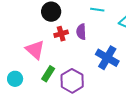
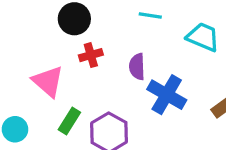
purple semicircle: (81, 32) -> (137, 67), moved

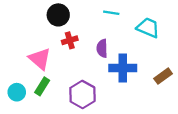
blue cross: (167, 95) -> (123, 68), turned -30
green rectangle: (69, 121) -> (42, 86), moved

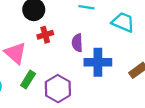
green rectangle: (42, 86) -> (28, 79), moved

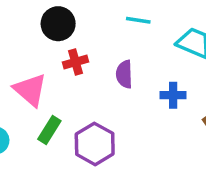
blue cross: (98, 62) -> (173, 95), moved, size x0.6

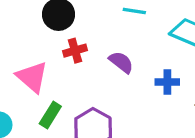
purple semicircle: (124, 74) -> (121, 62), turned 130

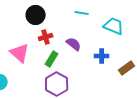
green rectangle: (50, 115) -> (52, 59), moved

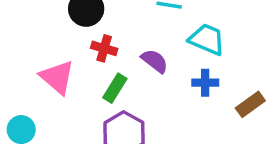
cyan trapezoid: (114, 26) -> (207, 39), moved
red cross: (46, 37) -> (104, 48), turned 32

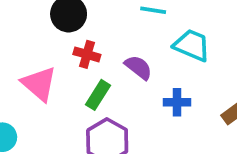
blue cross: (205, 83) -> (177, 102), moved

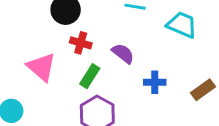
cyan trapezoid: (192, 45) -> (182, 25), moved

